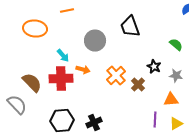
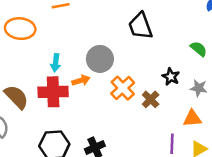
gray circle: (95, 41) -> (100, 59), moved
cyan arrow: (63, 56) -> (56, 63), turned 48
orange arrow: (83, 70) -> (81, 80), turned -32

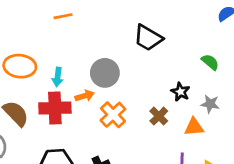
black trapezoid: (140, 26) -> (148, 38), turned -40
orange ellipse: (20, 29) -> (20, 66), moved
orange cross: (123, 88) -> (113, 115), moved
orange triangle: (192, 118) -> (194, 127), moved

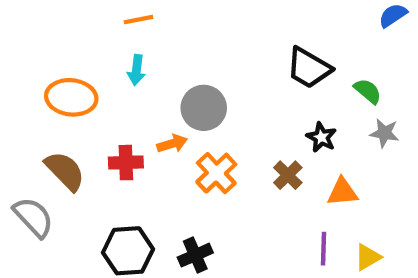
black trapezoid: (148, 38) -> (309, 68), moved
cyan arrow: (58, 77) -> (136, 70), moved
gray star: (210, 104) -> (384, 133), moved
red cross: (55, 108) -> (126, 163), size x0.7

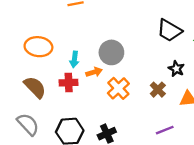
cyan arrow: (136, 70) -> (74, 59), moved
gray semicircle: (33, 217) -> (28, 124), moved
purple line: (324, 249) -> (165, 130), moved, turned 66

